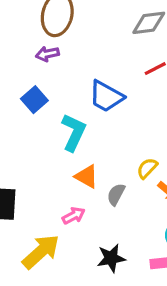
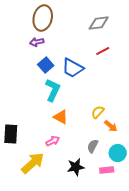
blue square: (34, 100) -> (46, 65), moved
gray semicircle: (116, 194) -> (93, 146), moved

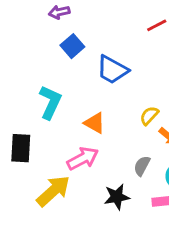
blue trapezoid: (73, 68) -> (112, 70), moved
cyan L-shape: (53, 90) -> (50, 102), moved
pink arrow: (53, 141) -> (83, 158), size x1.5

